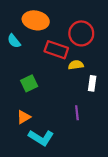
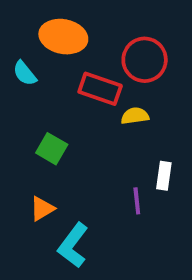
green square: (29, 83) -> (52, 149), turned -35
white rectangle: (92, 83) -> (164, 176), moved
cyan L-shape: (41, 138) -> (73, 245), turned 95

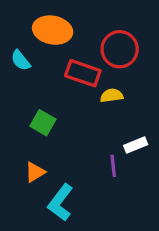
white rectangle: (164, 176) -> (136, 145), turned 60

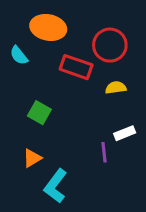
yellow semicircle: (112, 96) -> (116, 88), moved

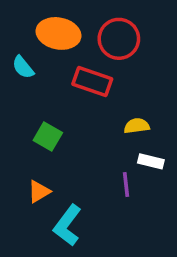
red circle: (110, 45) -> (119, 39), moved
yellow semicircle: (116, 88) -> (137, 126), moved
white rectangle: (125, 133) -> (151, 161), turned 36

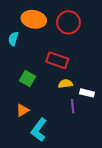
cyan semicircle: (23, 67) -> (13, 39), turned 56
red rectangle: (92, 81) -> (57, 60), moved
yellow semicircle: (137, 126) -> (65, 84), moved

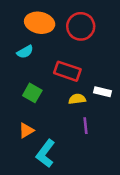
cyan semicircle: (13, 39) -> (25, 52), moved, turned -136
white rectangle: (87, 93) -> (102, 92), moved

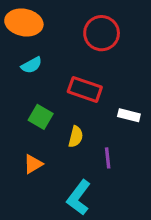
orange ellipse: (40, 23) -> (24, 22), moved
yellow semicircle: (77, 99) -> (76, 137), moved, turned 112
cyan L-shape: (46, 153) -> (79, 198), moved

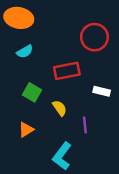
red circle: (102, 33) -> (94, 37), moved
red rectangle: (85, 89) -> (67, 71), turned -30
yellow semicircle: (76, 137) -> (60, 108), turned -49

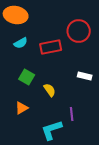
red rectangle: (67, 71) -> (51, 47), moved
purple line: (85, 125) -> (72, 114), moved
cyan L-shape: (62, 156) -> (52, 130), turned 35

